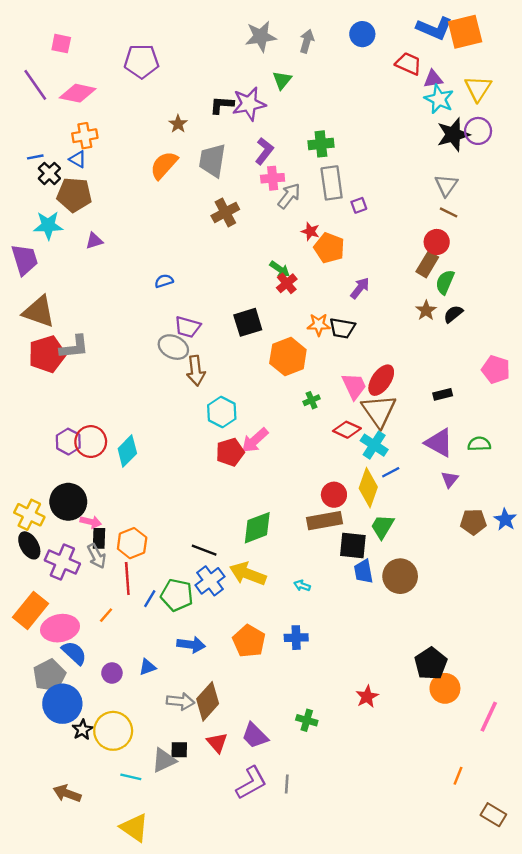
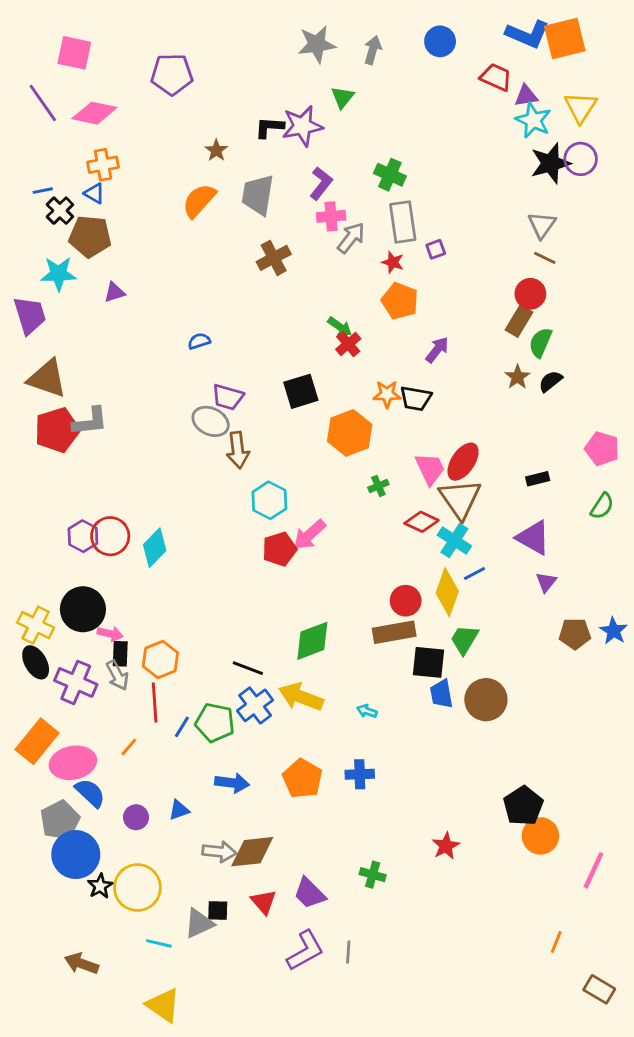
pink square: (61, 44) -> (74, 53), size x1.4
green cross: (321, 144) -> (390, 175), turned 30
red star: (310, 231) -> (393, 262), moved
green semicircle: (479, 444) -> (602, 506), moved, turned 125
brown diamond: (208, 701) -> (252, 852), turned 42

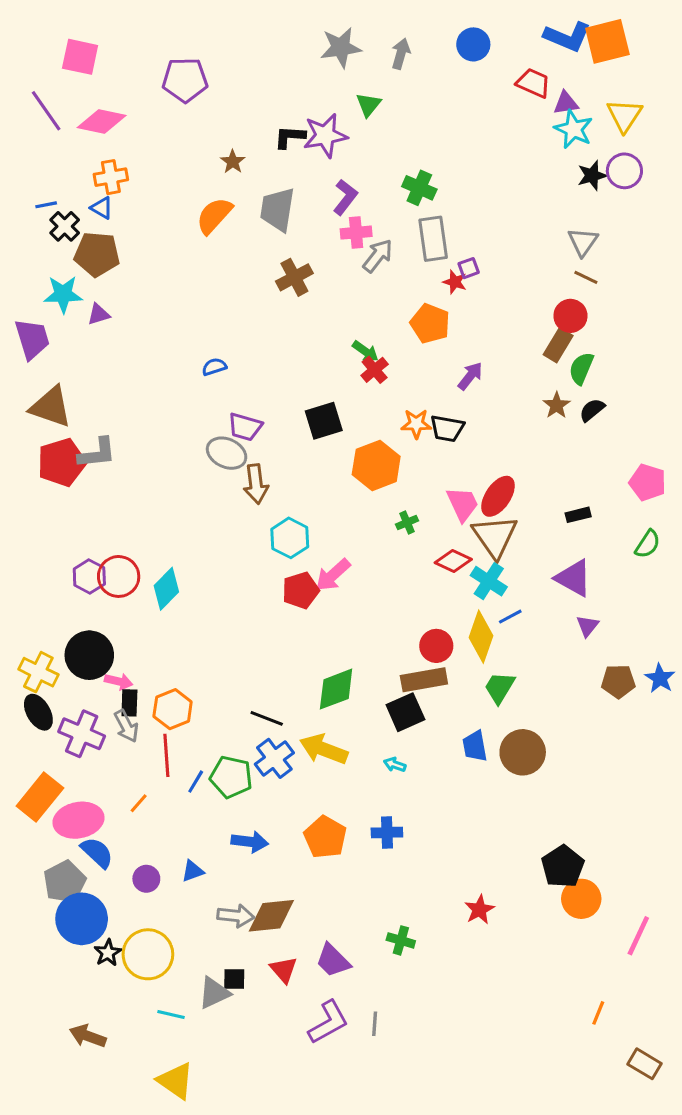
black star: (550, 163) -> (592, 176), size x0.7
red star: (393, 262) -> (455, 282), moved
purple triangle: (114, 292) -> (99, 314), moved
black square: (429, 662) -> (405, 712), moved, turned -30

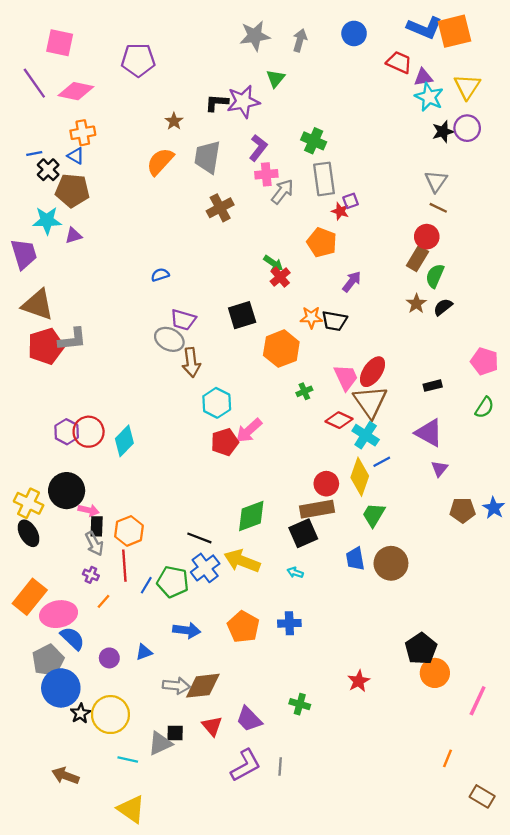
purple cross: (82, 734) -> (91, 575), moved, size x0.5

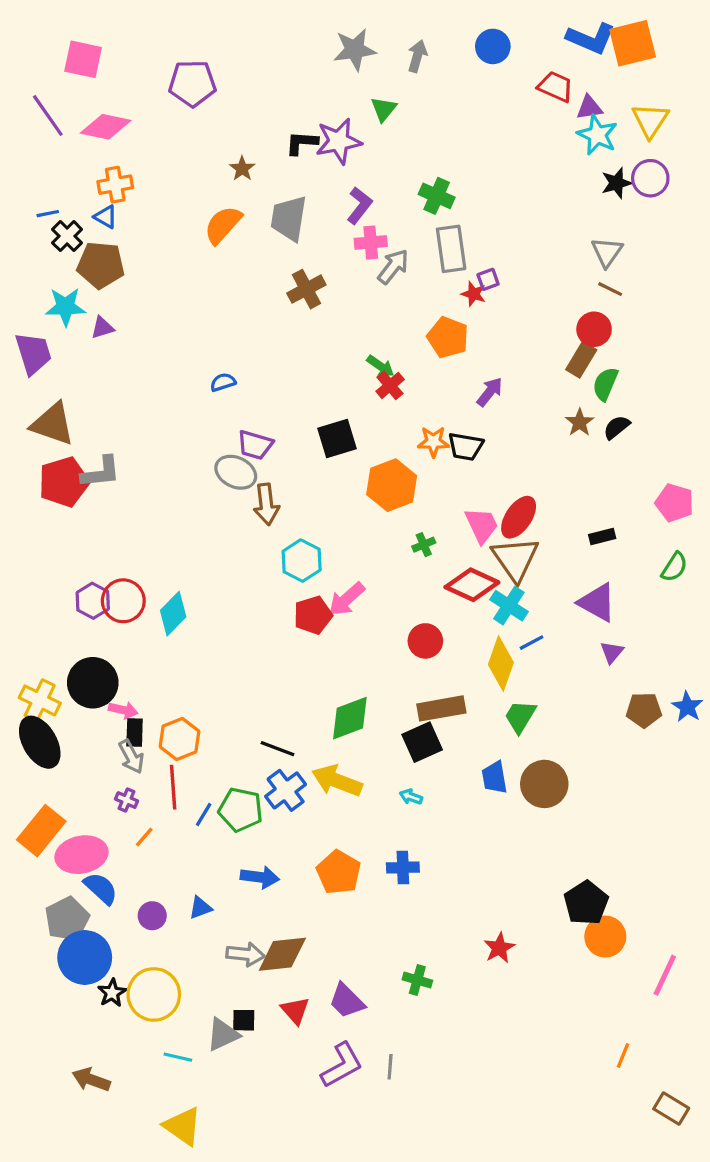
red diamond: (339, 420) -> (472, 585), size x1.4
red circle: (326, 484) -> (425, 641), moved
black ellipse: (29, 533) -> (40, 742), size x1.4

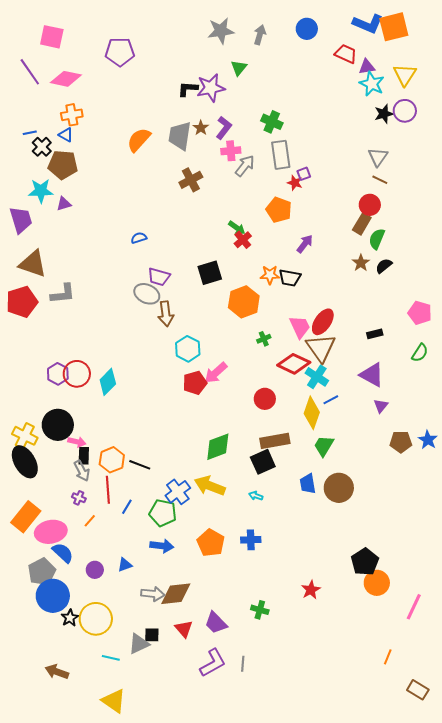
brown star: (242, 169) -> (201, 128), moved
red pentagon: (64, 482) -> (22, 302), moved
black line: (278, 749) -> (140, 465), moved
green pentagon: (241, 810) -> (163, 513), moved

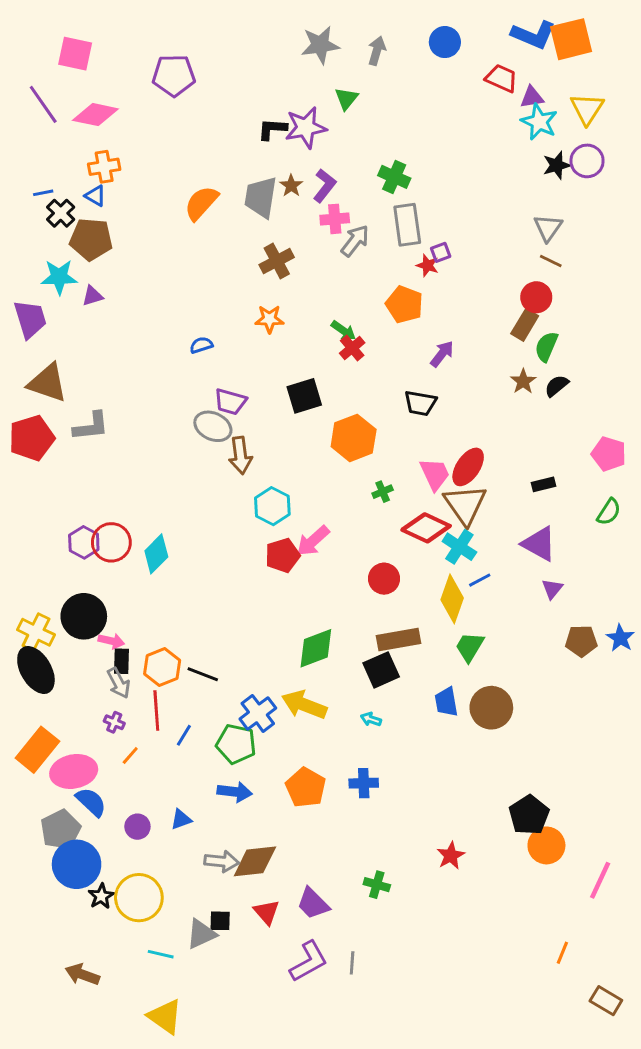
orange star: (270, 275) -> (269, 319), moved

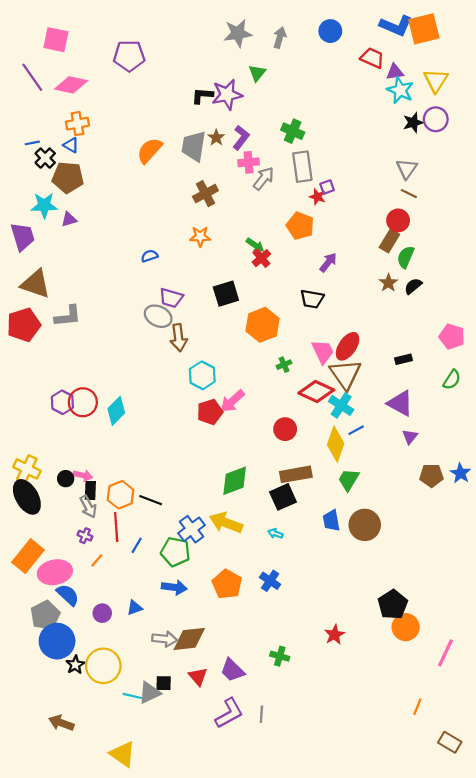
black circle: (84, 616) -> (66, 479), moved, size x0.5
blue cross: (364, 783) -> (270, 581), turned 36
cyan line: (161, 954) -> (132, 696), moved

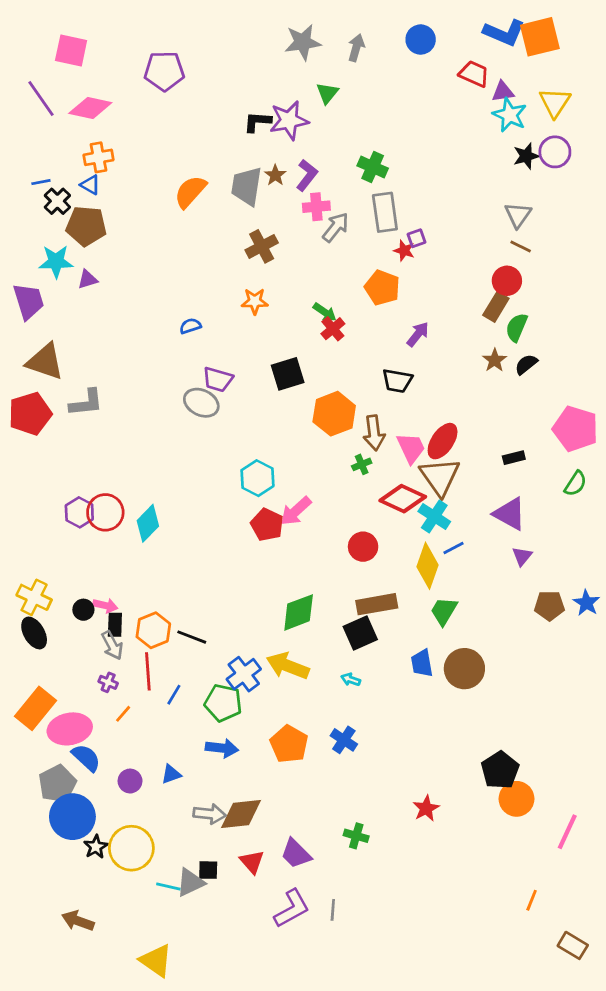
pink pentagon: (452, 337) -> (575, 429), size x1.4
brown arrow: (179, 338) -> (374, 433), moved
red pentagon: (210, 412) -> (267, 525), turned -30
black ellipse: (27, 497) -> (34, 633), size x0.7

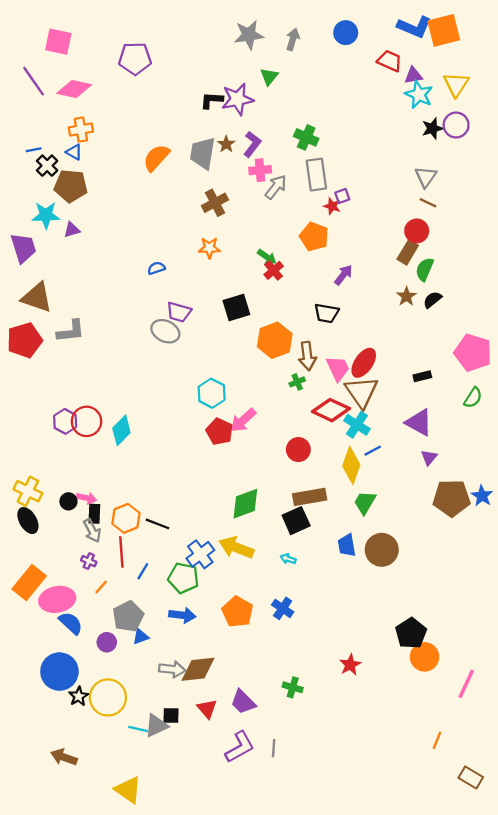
brown pentagon: (549, 606) -> (452, 498), size x1.5
gray pentagon: (57, 784) -> (128, 616), moved

